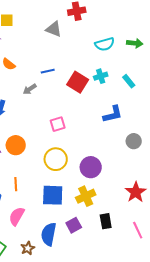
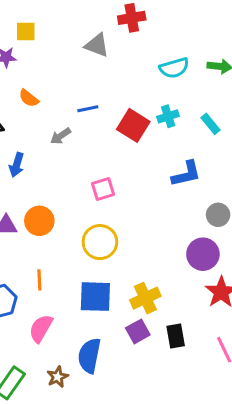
purple circle: (91, 167) -> (203, 254), moved
purple square: (74, 225) -> (138, 331), moved

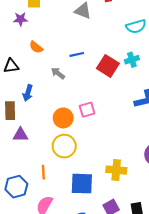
gray arrow: (61, 136) -> (58, 73), turned 72
orange circle: (39, 221) -> (63, 118), moved
yellow circle: (100, 242) -> (64, 146), moved
yellow cross: (145, 298) -> (116, 170), moved, turned 30

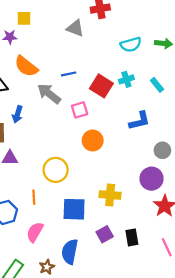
orange semicircle: (36, 47) -> (26, 66), size x1.6
gray arrow: (58, 73) -> (49, 94), size x1.6
pink square: (87, 110) -> (80, 110), moved
orange circle: (63, 118) -> (93, 140), moved

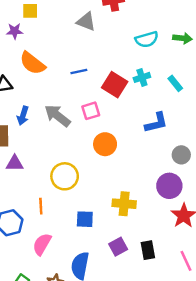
gray arrow: (49, 94) -> (57, 116), moved
blue square: (74, 209) -> (85, 219), size x0.7

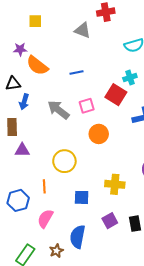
purple star: (15, 31) -> (20, 49), moved
red square: (115, 85) -> (116, 95), moved
blue arrow: (23, 116) -> (24, 102), moved

